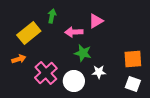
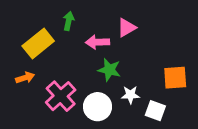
white square: (133, 84) -> (155, 111), moved

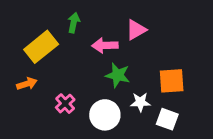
orange square: (175, 78) -> (172, 81), moved
pink cross: (61, 96) -> (65, 104), size x0.6

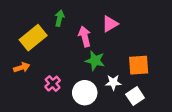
pink arrow: (105, 45) -> (85, 37), turned 78
white square: (167, 119) -> (135, 96), turned 36

